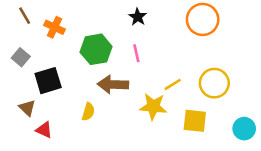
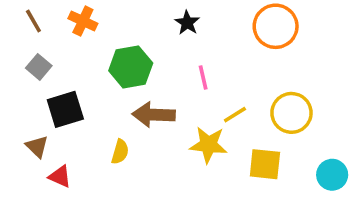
orange cross: (55, 27) -> (83, 21), moved
pink line: (136, 53) -> (203, 78), moved
gray square: (21, 57) -> (39, 67), moved

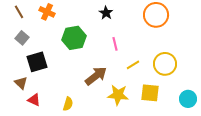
brown arrow: (154, 115) -> (96, 76), moved, turned 140
yellow star: (208, 145) -> (118, 95), moved
yellow semicircle: (120, 152) -> (68, 104), moved

